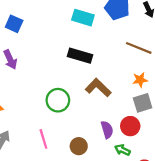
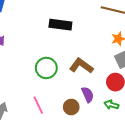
brown L-shape: (98, 88) -> (81, 66), moved
purple semicircle: (107, 130) -> (88, 95), moved

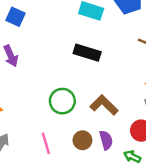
brown circle: (71, 107) -> (82, 140), moved

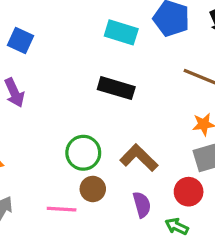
brown circle: (82, 140) -> (93, 189), moved
pink line: (46, 143) -> (62, 209), turned -70

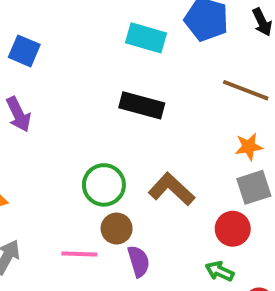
purple semicircle: (142, 205) -> (139, 261), moved

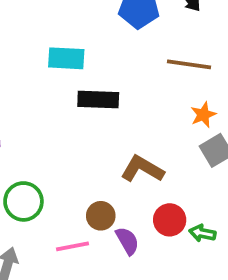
cyan rectangle: (146, 38) -> (66, 58), moved
green circle: (104, 185) -> (23, 201), moved
red circle: (233, 229) -> (170, 220), moved

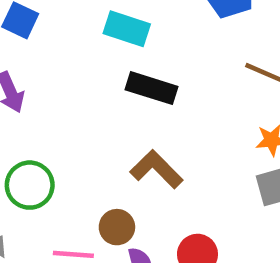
brown L-shape: (142, 169) -> (156, 169), moved

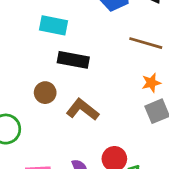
brown circle: (117, 227) -> (45, 93), moved

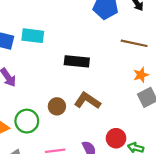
cyan rectangle: (54, 25) -> (33, 36), moved
brown circle: (45, 93) -> (57, 106), moved

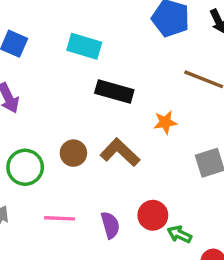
cyan rectangle: (33, 36) -> (84, 46), moved
orange star: (141, 75) -> (165, 122), moved

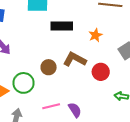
red circle: (153, 215) -> (101, 72), moved
purple semicircle: (110, 225) -> (75, 110), moved

